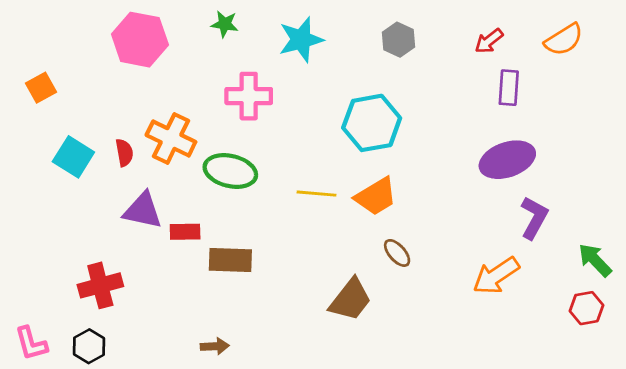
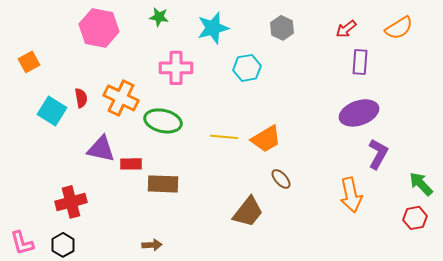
cyan hexagon: (372, 123) -> (247, 68), moved, size x0.7
red semicircle: (124, 153) -> (81, 98), moved
orange arrow: (496, 276) -> (351, 195), turned -68

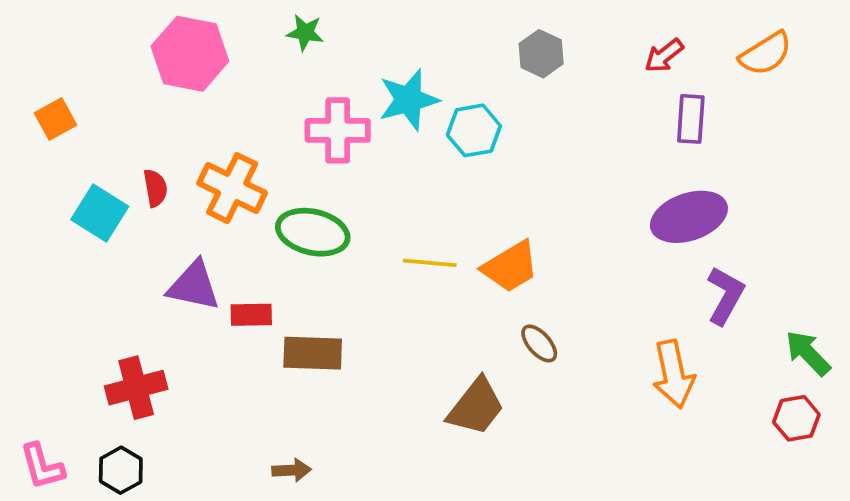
cyan star: (213, 28) -> (409, 100), moved

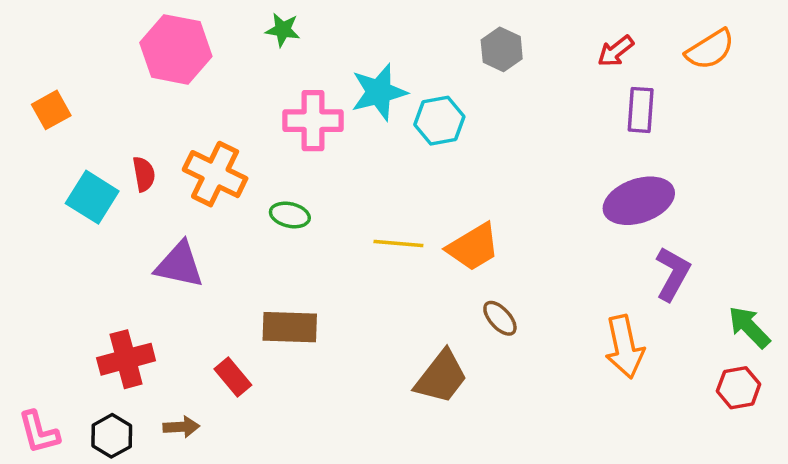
green ellipse: (313, 232) -> (290, 215), size x0.6
red rectangle: (251, 315) -> (233, 377), moved, turned 51
brown arrow: (292, 470) -> (181, 427), moved

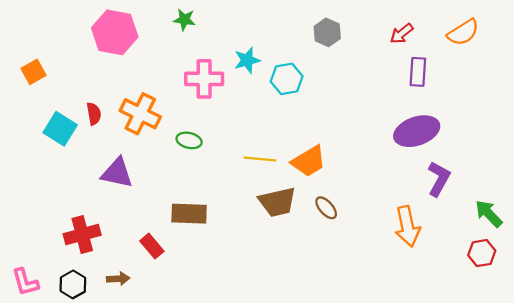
cyan star: (379, 92) -> (247, 60), size x0.7
brown trapezoid: (441, 377) -> (277, 202), moved, turned 39

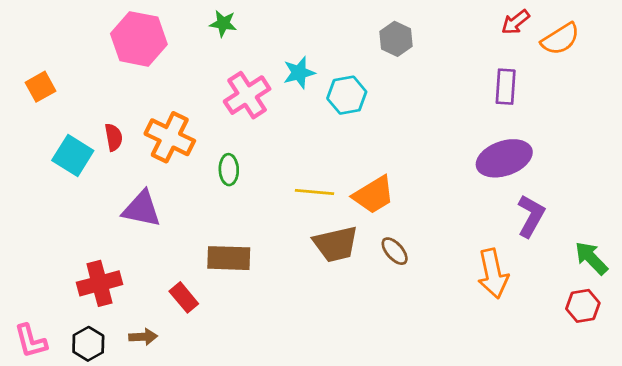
red arrow: (402, 34) -> (515, 22), moved
pink cross: (204, 79) -> (247, 95), turned -33
green ellipse: (189, 140) -> (229, 170), turned 75

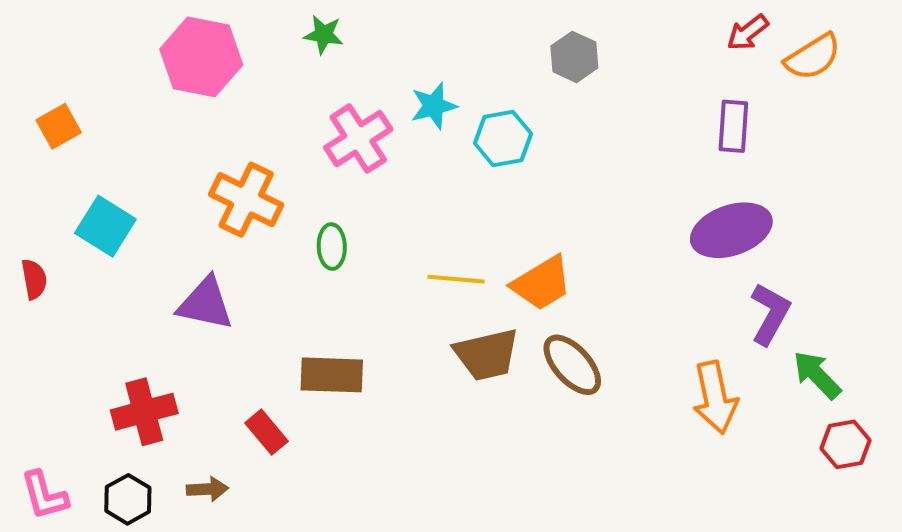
red semicircle: (114, 137) -> (34, 279), moved
brown ellipse: (395, 251) -> (572, 365), size x1.5
green arrow: (591, 258) -> (817, 375), moved

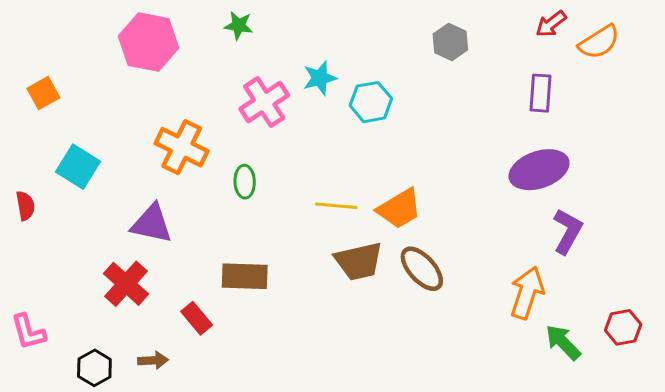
gray hexagon: (574, 57) -> (450, 42), moved
green arrow: (817, 375) -> (563, 342), moved
orange arrow: (715, 397) -> (527, 293), turned -150
red cross: (144, 412) -> (126, 284), moved, turned -33
pink L-shape: (44, 495) -> (28, 332), moved

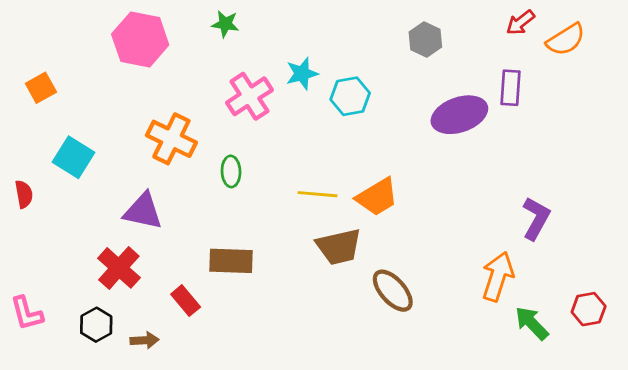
purple ellipse: (539, 170) -> (459, 115), moved
brown ellipse: (422, 269) -> (393, 291), moved
black hexagon: (94, 368) -> (96, 325), moved

